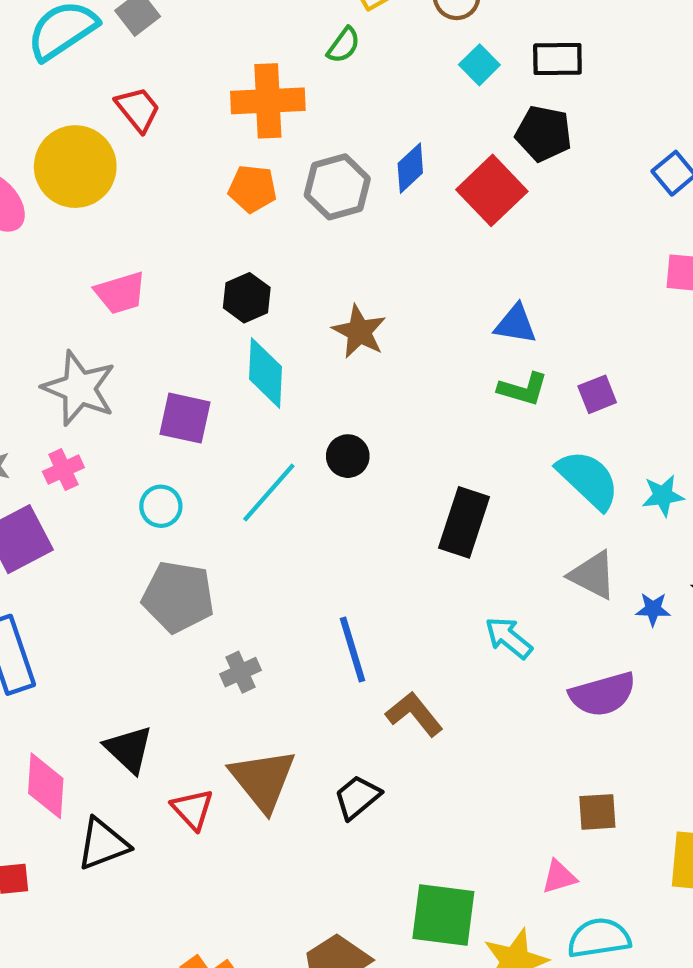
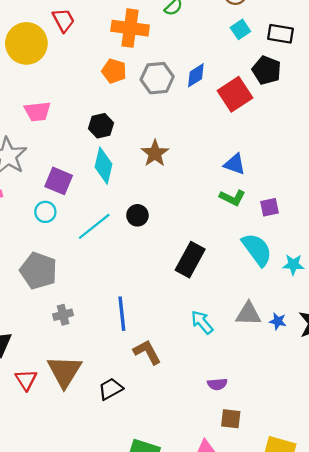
cyan circle: (161, 506) -> (45, 212), moved
gray triangle: (593, 575) -> (248, 314), moved, turned -36
purple semicircle: (603, 694) -> (217, 384), moved, size x0.6

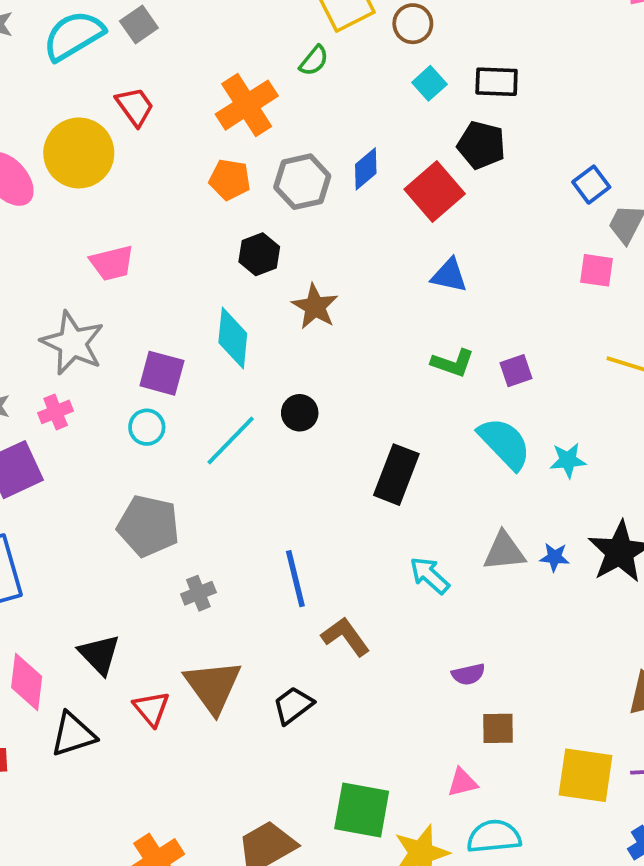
orange cross: (130, 28) -> (247, 105), turned -33
black hexagon: (101, 126) -> (259, 254), moved
blue triangle: (235, 164) -> (449, 275), moved

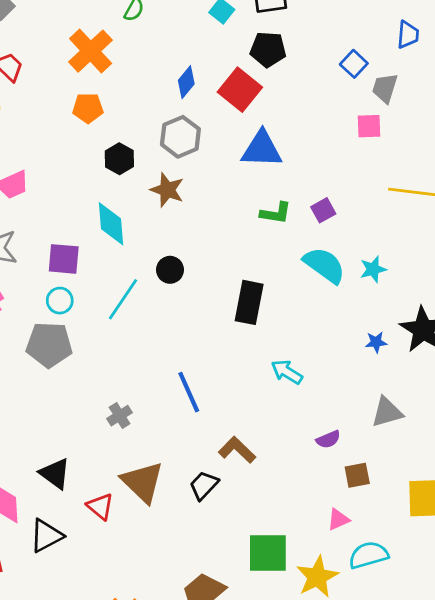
gray hexagon: (302, 182) -> (180, 137), moved
blue triangle: (449, 275) -> (262, 149), size x1.5
gray pentagon: (148, 526) -> (49, 345), moved
gray triangle: (504, 551) -> (387, 412), moved
brown L-shape: (345, 637) -> (237, 450), moved

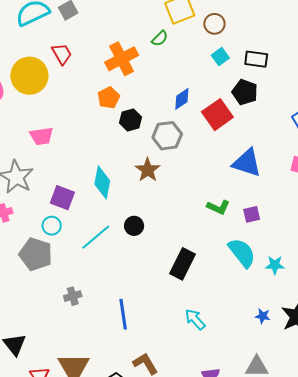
orange pentagon: (88, 108) -> (109, 98), turned 30
blue triangle: (262, 149) -> (247, 163), moved
black hexagon: (119, 159) -> (131, 120), moved
gray cross: (120, 416) -> (73, 296), moved

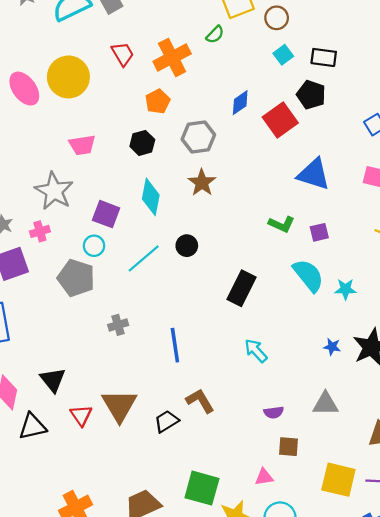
red trapezoid: (62, 54) -> (123, 54), moved
black hexagon: (131, 120) -> (142, 143), moved
gray hexagon: (167, 136) -> (198, 137), moved

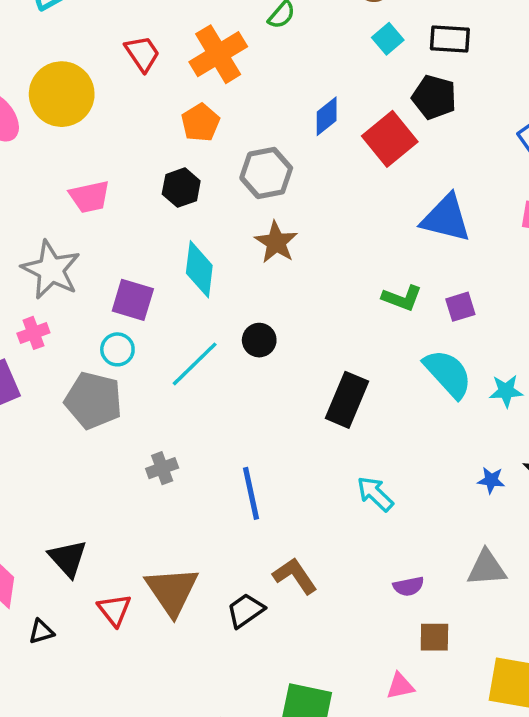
black triangle: (32, 426) -> (41, 632), size x0.6

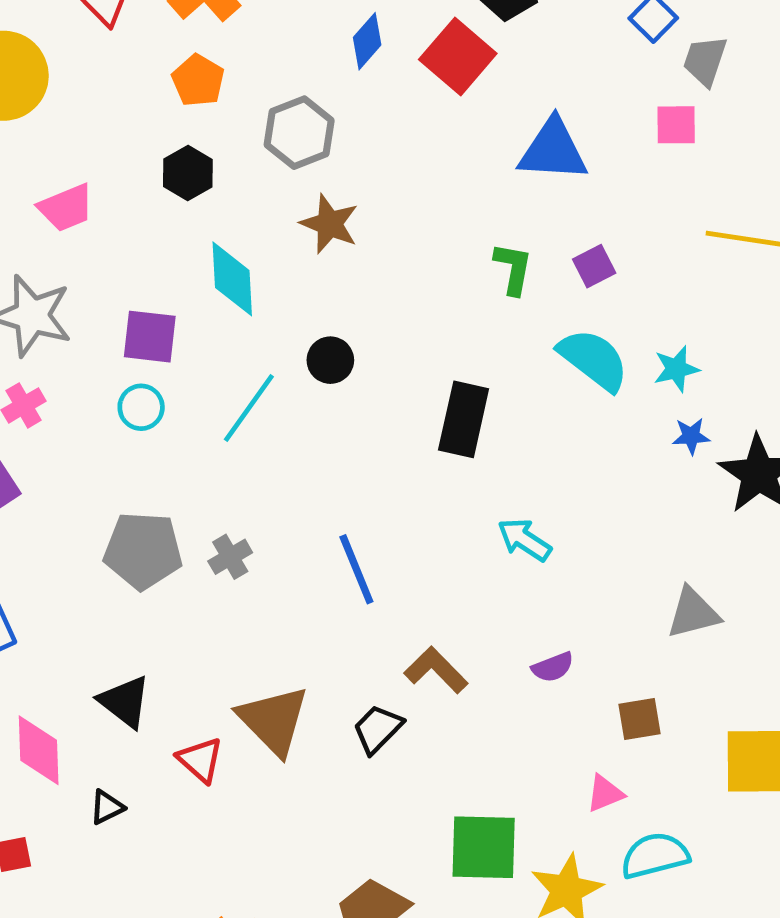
green L-shape: (402, 298) -> (513, 269), turned -90
gray pentagon: (93, 400) -> (143, 551), moved
blue star: (491, 480) -> (691, 436), moved
purple semicircle: (408, 586) -> (553, 667), moved

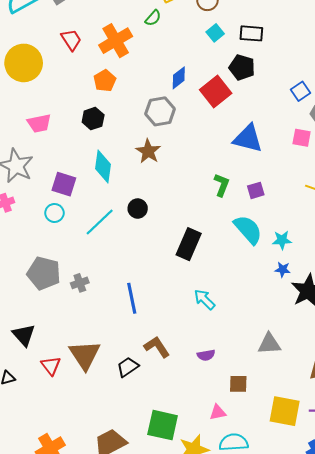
gray hexagon: (299, 133) -> (160, 111), moved

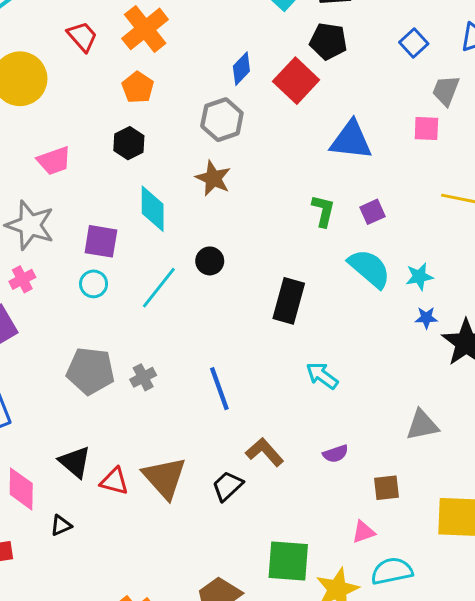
blue square: (301, 91) -> (414, 43), moved
red triangle: (51, 366) -> (114, 481), moved, turned -30

